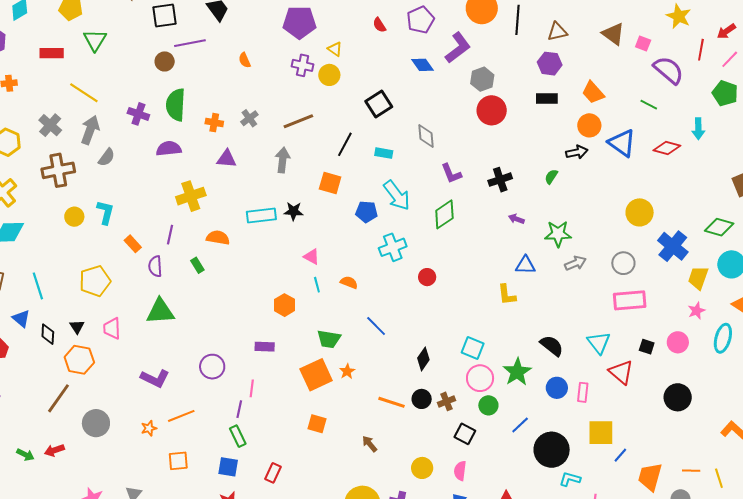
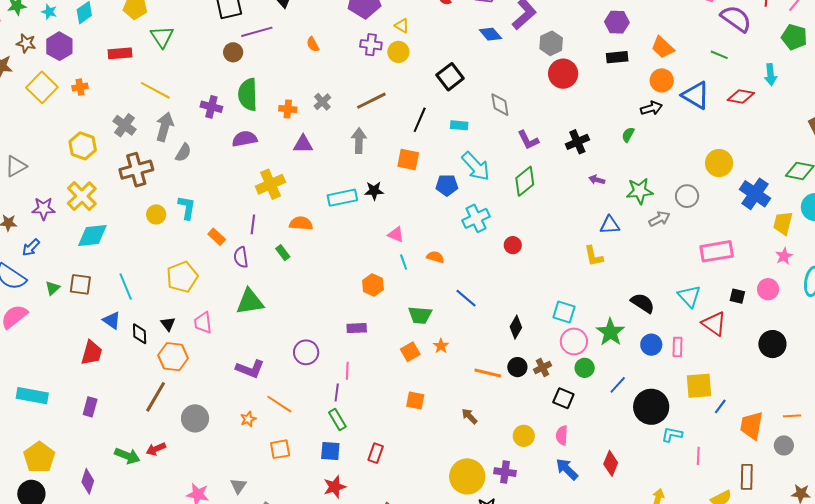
gray circle: (623, 263) -> (687, 196), moved
orange square: (316, 375) -> (410, 352), size x0.6
orange line: (181, 416) -> (279, 404), turned 60
green arrow: (25, 455) -> (127, 456), size x1.4

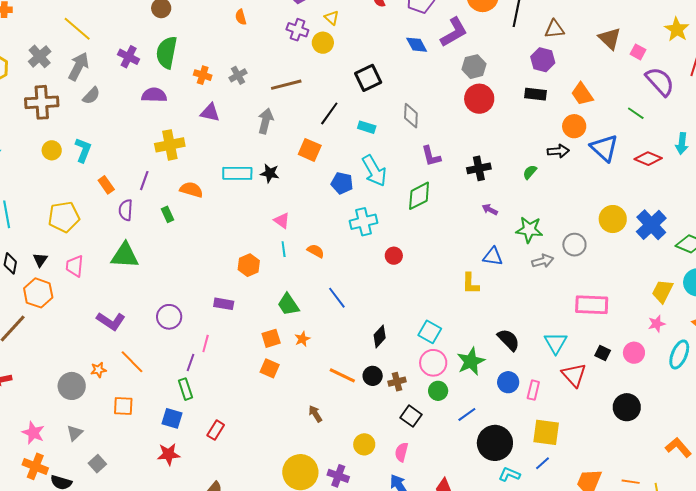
blue cross: (755, 194) -> (651, 225), moved
green trapezoid: (420, 315) -> (288, 304), turned 40
orange square: (415, 401) -> (270, 368), moved
blue line: (720, 406) -> (542, 463), moved
gray circle: (195, 418) -> (72, 386), moved

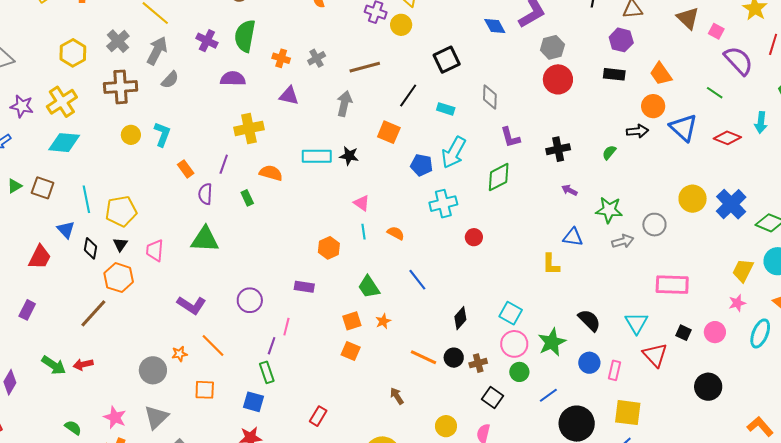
cyan arrow: (374, 171) -> (454, 152), turned 60
yellow pentagon: (64, 217) -> (121, 211), moved
red rectangle: (216, 430) -> (318, 416), moved
gray triangle: (75, 433) -> (156, 417), size x1.5

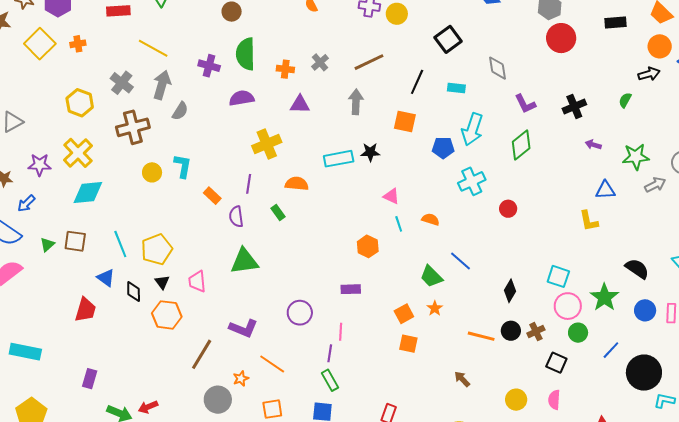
green trapezoid: (369, 287) -> (431, 276), moved
purple rectangle: (27, 310) -> (90, 379), moved
brown line: (93, 313) -> (202, 354), moved

